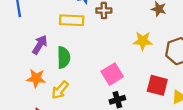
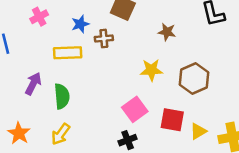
pink square: (112, 74) -> (135, 109), moved
orange star: (36, 78) -> (19, 133), moved, turned 30

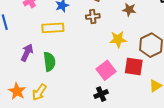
brown cross: (104, 39) -> (93, 17), moved
red square: (172, 120) -> (134, 67), moved
yellow arrow: (61, 134) -> (39, 92), moved

